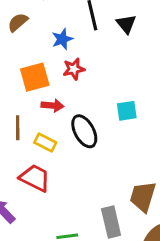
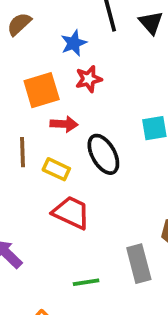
red trapezoid: (35, 178) -> (71, 213), moved

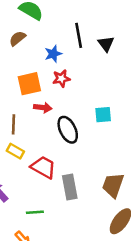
yellow rectangle: (56, 169) -> (15, 151), moved
gray rectangle: (139, 264) -> (70, 187), moved
green line: (86, 282) -> (35, 212), moved

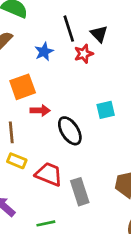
red star: (61, 79) -> (84, 54), moved

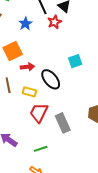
yellow rectangle: (17, 161) -> (29, 92), moved
red trapezoid: (49, 174) -> (39, 113), turned -80

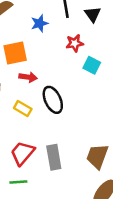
red star: (55, 22) -> (75, 43), moved
cyan square: (75, 61) -> (92, 65), moved, turned 32
red trapezoid: (39, 113) -> (22, 153), moved

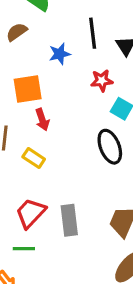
red arrow: (28, 77) -> (42, 120), turned 60
black ellipse: (53, 100) -> (110, 147), moved

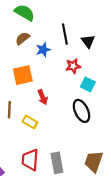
brown semicircle: (17, 32) -> (22, 38), moved
red arrow: (42, 120) -> (43, 97), moved
red trapezoid: (31, 213) -> (30, 160), turned -35

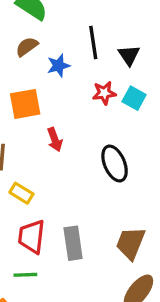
cyan square: (88, 84) -> (134, 98), moved
yellow rectangle: (30, 122) -> (21, 193), moved

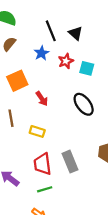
blue star: (58, 66) -> (41, 53), moved
cyan square: (134, 98) -> (87, 68), moved
yellow rectangle: (21, 193) -> (37, 131), moved

